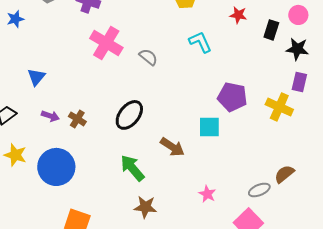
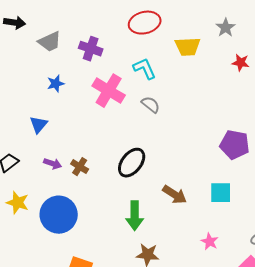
blue star: (15, 19) -> (56, 84), moved
cyan L-shape: (200, 42) -> (145, 69), moved
cyan square: (209, 127) -> (221, 193), moved
green arrow: (132, 168) -> (135, 216), turned -140

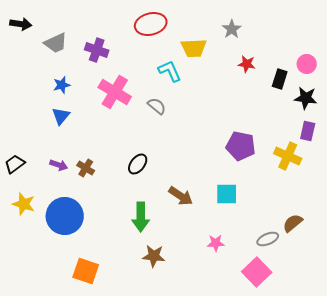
cyan L-shape: (145, 69) -> (170, 71), moved
blue triangle: (39, 125) -> (61, 116), moved
black ellipse: (132, 163) -> (138, 164), size x0.7
pink star: (210, 242) -> (216, 243), turned -30

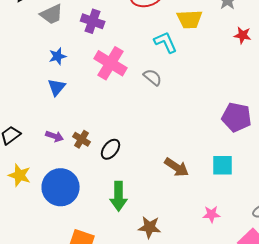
black ellipse: (138, 164) -> (111, 149), moved
green arrow: (141, 217) -> (119, 196), moved

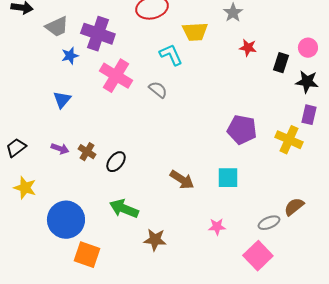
purple cross: (93, 21) -> (98, 34), size x1.4
blue star: (58, 56) -> (70, 56), moved
blue circle: (61, 187) -> (66, 220), moved
green arrow: (119, 196) -> (124, 209), turned 112

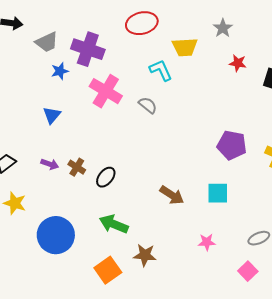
orange square: (87, 255) -> (108, 270), moved, turned 36
pink square: (258, 256) -> (248, 271), size x0.7

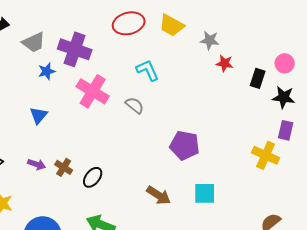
gray star: (223, 28) -> (210, 40), moved, turned -30
yellow trapezoid: (185, 47) -> (172, 25), moved, turned 32
purple pentagon: (232, 145) -> (185, 145), moved

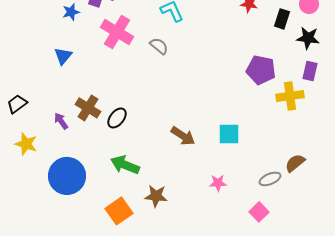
purple pentagon: (185, 145) -> (261, 70), moved
yellow cross: (266, 155) -> (290, 96), turned -32
purple arrow: (37, 164) -> (61, 121), moved, turned -144
brown cross: (64, 167) -> (88, 108), size x1.4

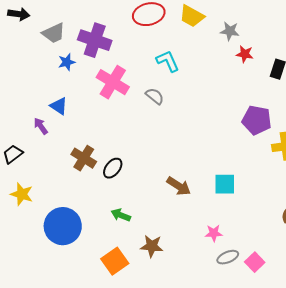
blue triangle: (63, 56) -> (59, 106), turned -36
purple arrow: (61, 121) -> (41, 126), moved
green arrow: (125, 165) -> (121, 215), size x0.7
gray ellipse: (270, 179) -> (228, 257), moved

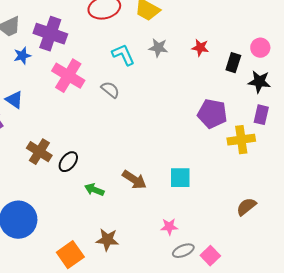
gray star: (230, 31) -> (158, 48), moved
green arrow: (121, 215) -> (94, 190), moved

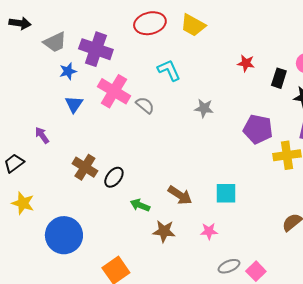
gray star: (158, 48) -> (204, 108), moved
gray semicircle: (110, 90) -> (145, 105), moved
blue triangle: (14, 100) -> (74, 104), moved, turned 30
pink star: (169, 227) -> (209, 231), moved
brown star: (107, 240) -> (164, 231), moved

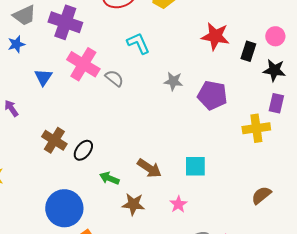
red star: (246, 63) -> (215, 36), size x1.6
blue star: (68, 71) -> (16, 44), moved
purple pentagon: (258, 129) -> (212, 95), moved
pink star: (209, 231) -> (178, 204), turned -30
blue circle: (64, 235) -> (64, 208), moved

